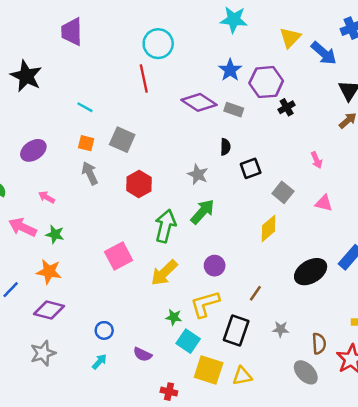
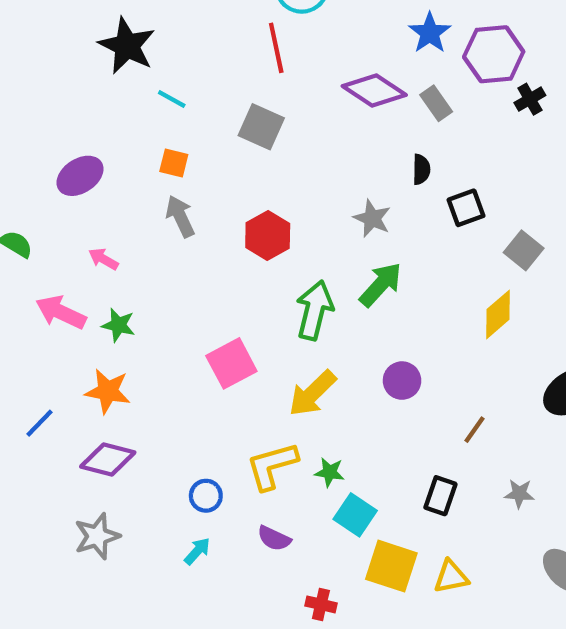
black star: (26, 76) -> (127, 46), moved
gray rectangle: (234, 110) -> (436, 103), turned 36
gray square: (122, 140) -> (261, 127), moved
yellow L-shape: (205, 304) -> (272, 466), moved
black rectangle: (236, 330) -> (440, 496), size x0.7

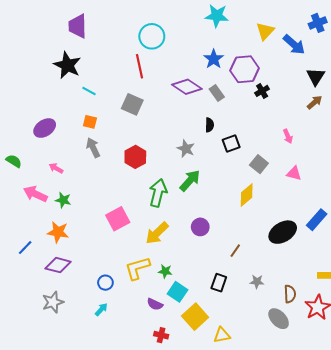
purple semicircle: (274, 538) -> (155, 304), moved
yellow square: (391, 566) -> (195, 317), turned 30
yellow triangle: (451, 577) -> (222, 335), moved

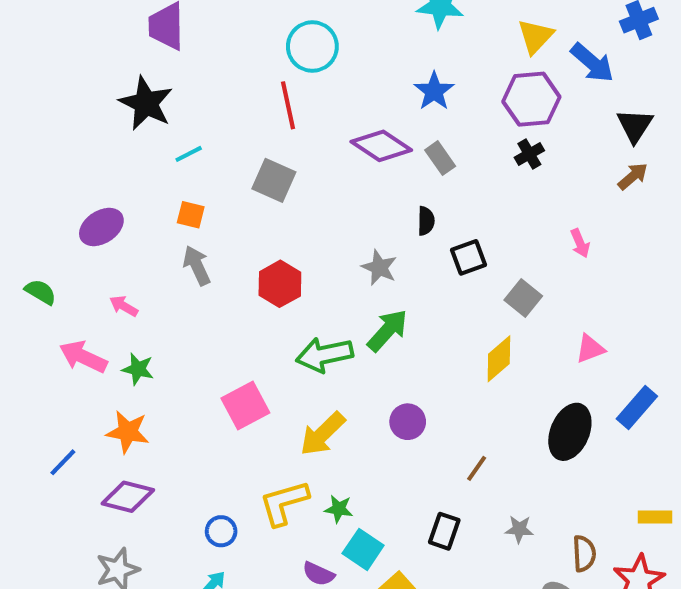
purple hexagon: (245, 69) -> (531, 99), moved
cyan line: (89, 91) -> (189, 154), turned -56
pink triangle: (294, 173) -> (590, 349), moved, turned -35
green arrow: (158, 193) -> (325, 355), turned -116
black ellipse: (283, 232) -> (570, 432), turned -36

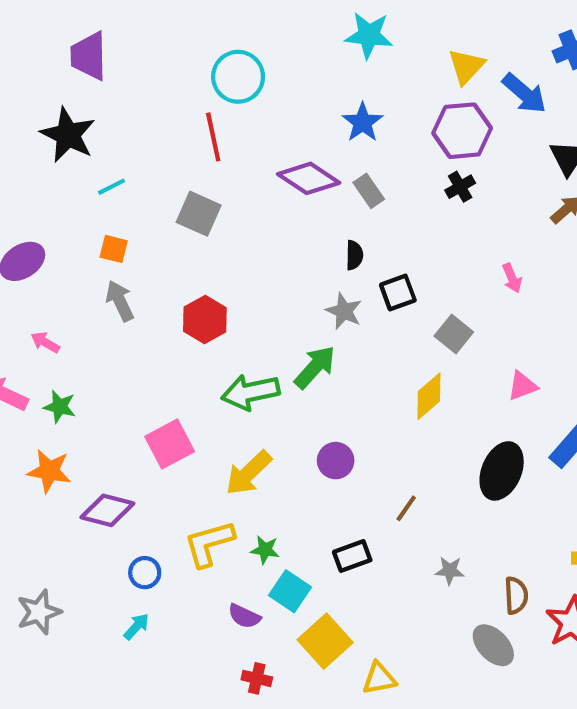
gray star: (379, 268) -> (344, 311), moved
purple diamond: (128, 497) -> (107, 510), moved
black rectangle: (444, 531) -> (352, 556), moved, turned 51

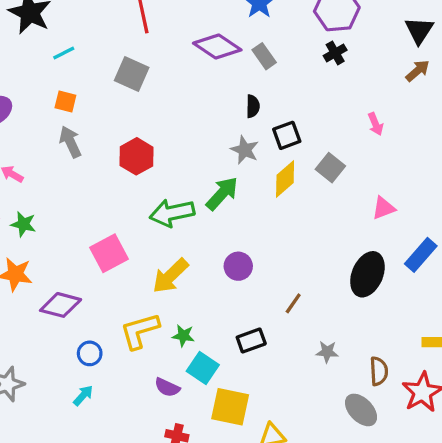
yellow diamond: (429, 396) -> (285, 179), moved
yellow square: (325, 641) -> (230, 407), turned -36

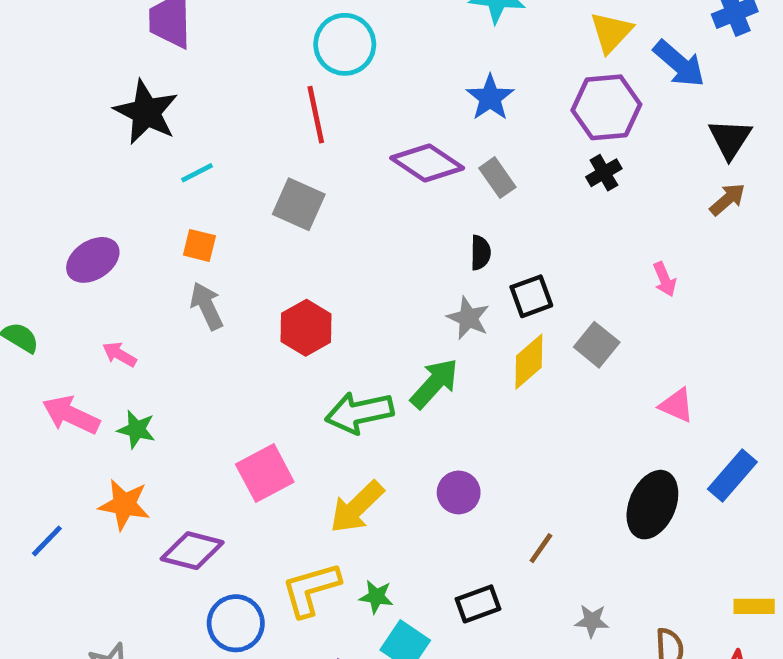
pink triangle: (384, 208) -> (677, 405), turned 45
blue circle: (90, 353) -> (236, 623), size x1.5

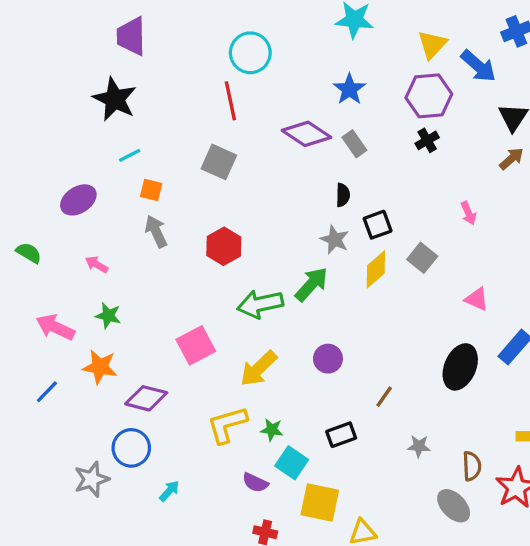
cyan line: (197, 173) -> (130, 155), moved
pink arrow: (71, 415) -> (55, 327), moved
blue circle: (236, 623) -> (131, 448), moved

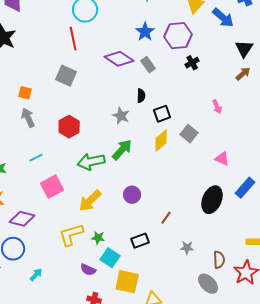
purple hexagon: (429, 96) -> (178, 36), moved
cyan line: (130, 155) -> (36, 158), moved
gray star: (335, 240) -> (121, 116), moved

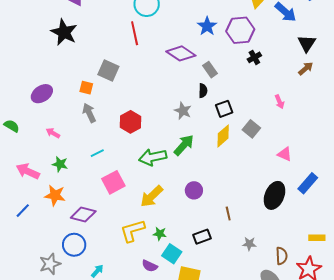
gray rectangle: (148, 65) -> (210, 70), moved
gray square: (66, 76) -> (108, 71), moved
brown line: (166, 218) -> (228, 214), turned -48

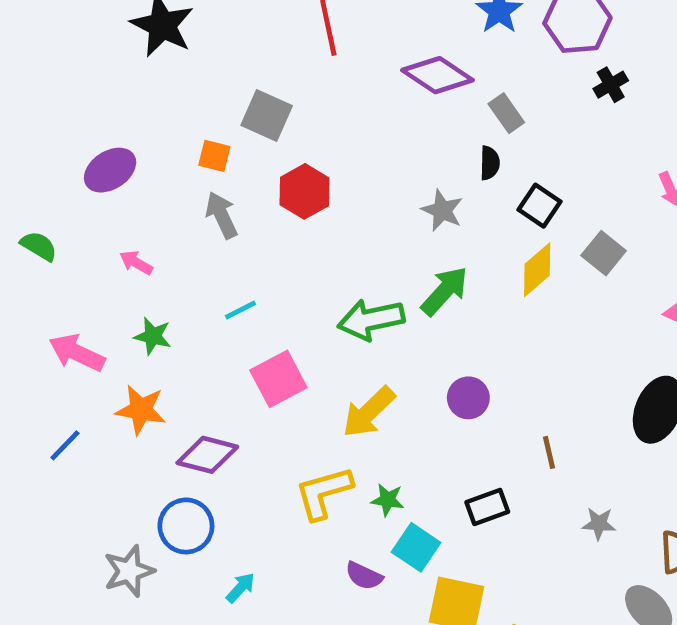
black square: (224, 109) -> (539, 206), turned -36
red hexagon: (130, 122) -> (305, 191), moved

